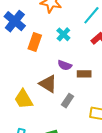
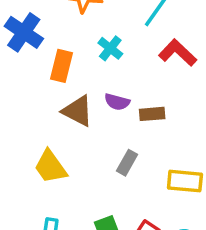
brown triangle: (48, 84) -> (78, 111), moved

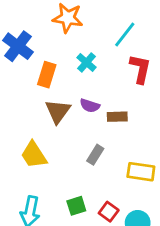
red L-shape: (178, 53) -> (140, 69), turned 56
brown triangle: (78, 111) -> (58, 111), turned 36

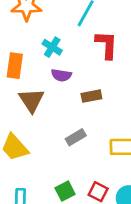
purple semicircle: (90, 106) -> (61, 75), moved
gray rectangle: (95, 155) -> (76, 137), turned 36

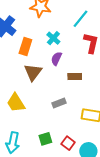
purple semicircle: (61, 75) -> (56, 59), turned 96

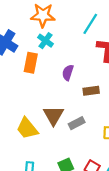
cyan cross: (53, 38) -> (45, 41), moved
brown triangle: (33, 72) -> (53, 115), moved

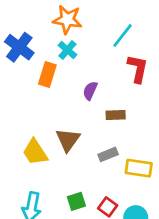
gray rectangle: (77, 123) -> (108, 154), moved

